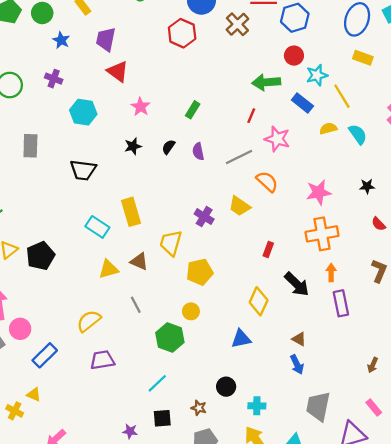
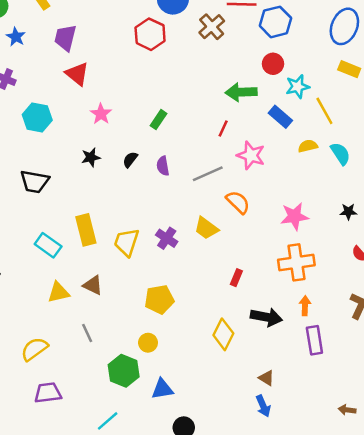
yellow trapezoid: (171, 243) -> (127, 242), moved
black arrow: (297, 284) -> (266, 317), turned -36
blue triangle: (241, 339) -> (162, 389), moved
brown arrow: (373, 365) -> (347, 410), turned 72

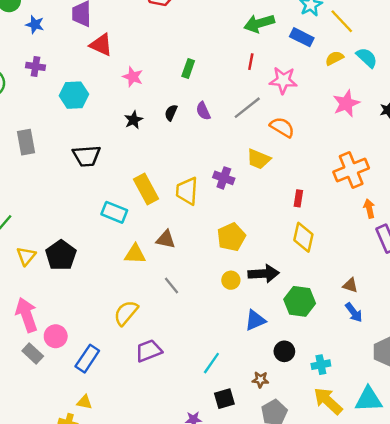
pink star: (294, 216) -> (346, 103), moved
yellow triangle: (59, 292) -> (135, 254), turned 30
black arrow: (266, 317) -> (264, 274), moved
yellow diamond: (223, 334) -> (303, 237), moved
green hexagon: (124, 371) -> (300, 301), moved

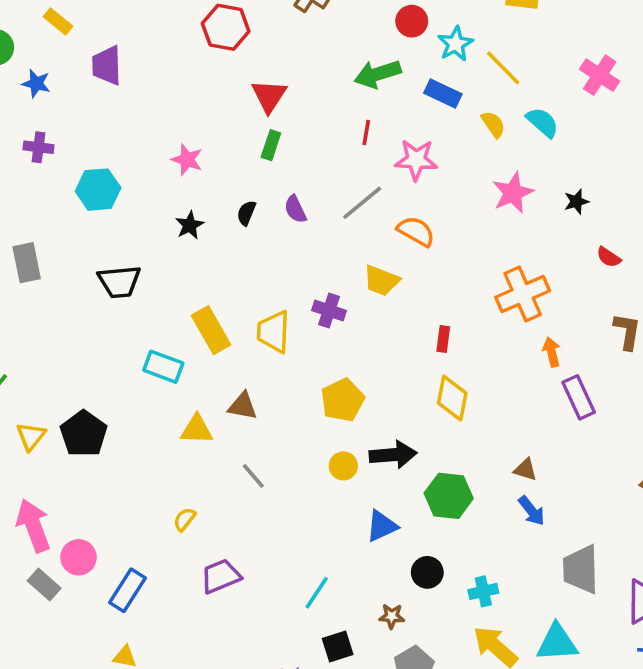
red triangle: (101, 45) -> (269, 96), moved, turned 40
yellow semicircle: (334, 58) -> (493, 124), turned 84
yellow semicircle: (126, 313) -> (185, 519), size x0.6

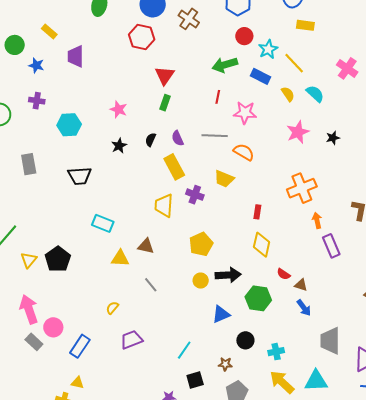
gray line: (362, 203) -> (215, 136), turned 40
red semicircle: (609, 257) -> (283, 274), moved
yellow rectangle: (211, 330) -> (174, 167), moved

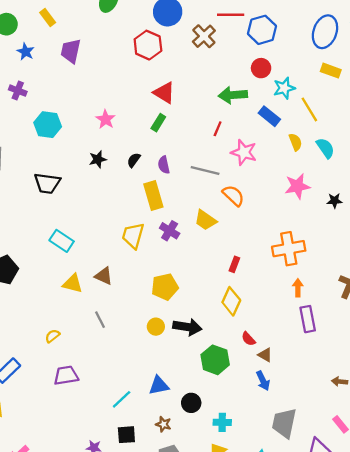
red triangle: (165, 75) -> (164, 93), turned -45
blue triangle: (221, 314) -> (159, 385), moved

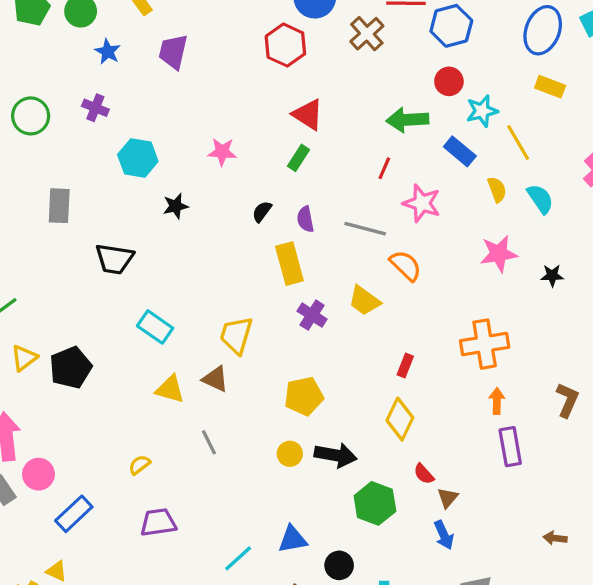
pink star: (106, 119) -> (222, 152), turned -30
black star: (98, 159) -> (176, 206), moved
black trapezoid: (47, 183) -> (114, 259), moved
yellow trapezoid: (133, 236) -> (236, 335), moved
brown triangle: (265, 355) -> (448, 498), turned 40

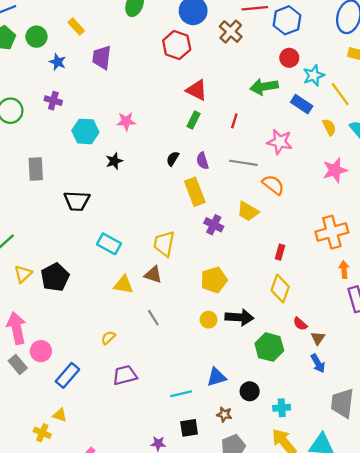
pink star: (222, 152) -> (126, 121), moved
red line: (384, 168) -> (234, 121), moved
cyan line: (238, 558) -> (181, 394), turned 35

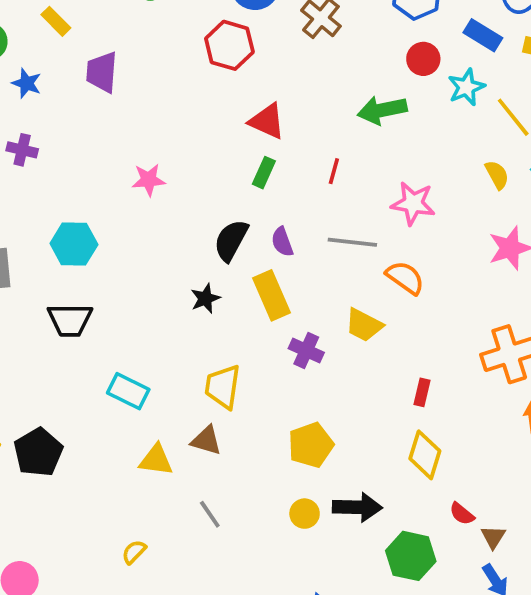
blue rectangle: (302, 104) -> (483, 35), moved
cyan hexagon: (85, 131) -> (74, 244), moved
black semicircle: (173, 159) -> (231, 240), size x1.6
black star: (114, 161) -> (205, 298), moved

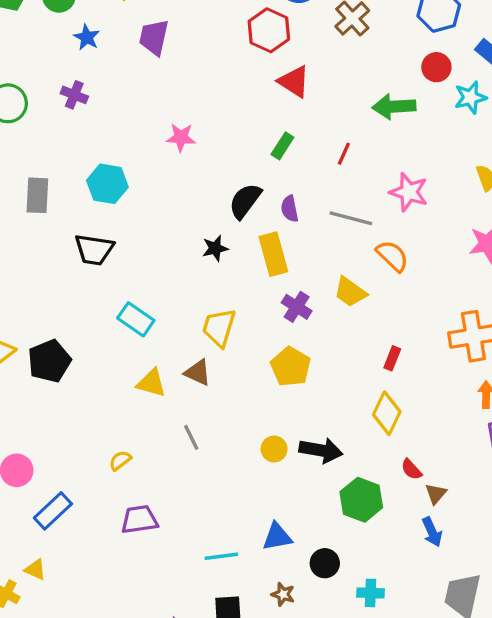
red triangle: (267, 121) -> (294, 82), moved
yellow pentagon: (311, 445) -> (291, 367), moved, turned -30

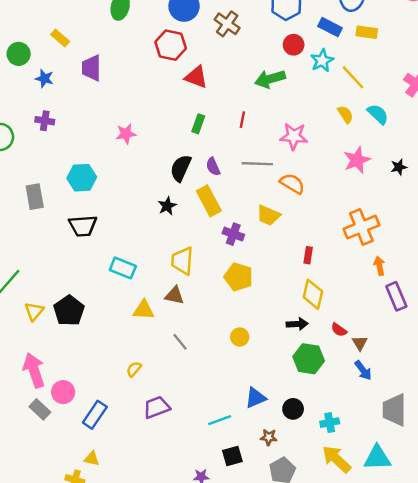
black arrow: (321, 450) -> (297, 324), moved, size x0.7

